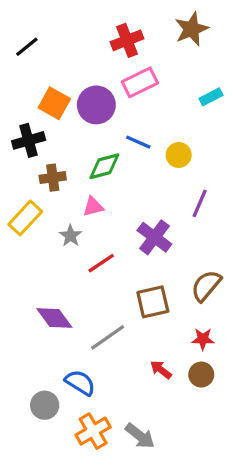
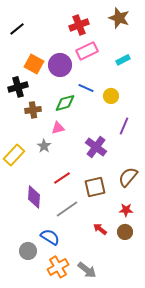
brown star: (192, 29) -> (119, 18), turned -30
cyan rectangle: (211, 97) -> (123, 60), moved
yellow rectangle: (25, 218) -> (14, 155), moved
red line: (101, 263) -> (62, 178), moved
purple diamond: (54, 318) -> (34, 197), turned 40

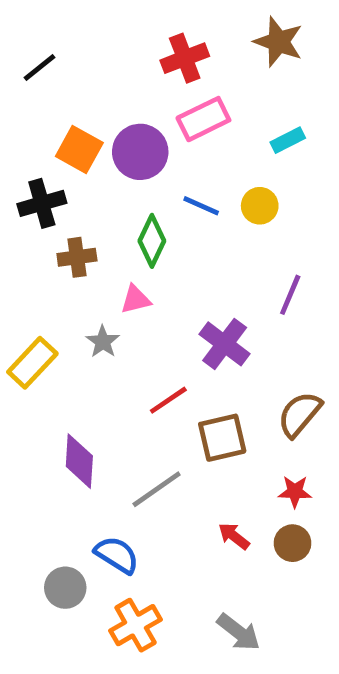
yellow circle: (111, 96) -> (260, 206), moved
green diamond: (65, 103) -> (152, 241), turned -50
red line: (62, 178) -> (168, 400), moved
gray arrow: (87, 270) -> (239, 632), moved

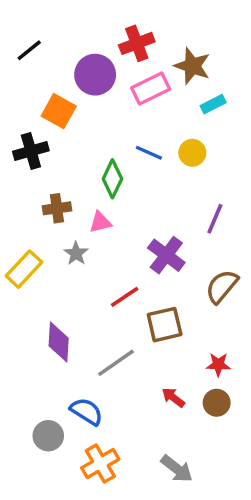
brown star: (278, 42) -> (192, 66), moved
purple circle: (140, 152) -> (95, 75), moved
brown cross: (77, 257) -> (57, 208), moved
brown semicircle: (300, 414) -> (222, 286), moved

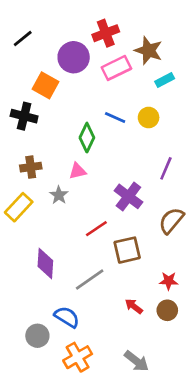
black cross: (31, 151) -> (24, 116), turned 30
brown cross: (57, 208) -> (31, 167), moved

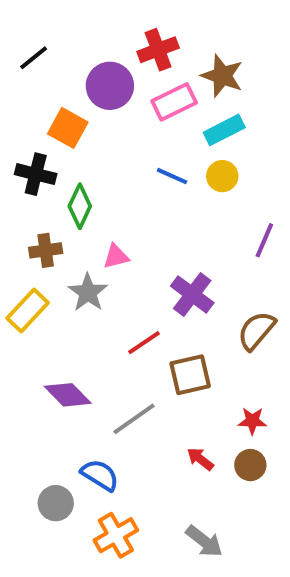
cyan rectangle: (165, 80) -> (224, 130), moved, size x1.4
green diamond: (87, 138) -> (80, 206), moved
purple line: (166, 168) -> (264, 240), moved
gray star: (59, 195) -> (88, 292), size x1.4
purple diamond: (45, 263) -> (68, 395), turned -48

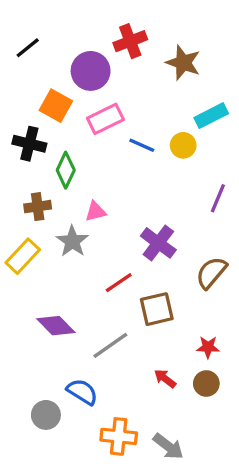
pink rectangle: (174, 102) -> (105, 119), moved
cyan rectangle: (224, 130) -> (211, 116), moved
orange cross: (116, 535) -> (119, 436), moved, turned 36

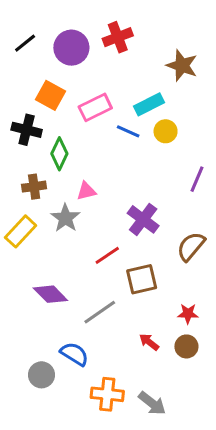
brown star: (183, 63) -> (182, 66), moved
purple circle: (91, 71) -> (71, 48), moved
cyan rectangle: (211, 116) -> (149, 104), moved

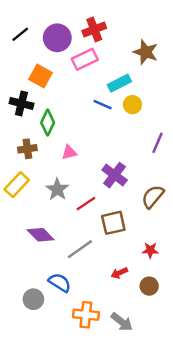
pink rectangle: (95, 107) -> (85, 59), moved
gray star: (65, 218) -> (57, 189), moved
red arrow: (149, 342) -> (119, 273), turned -63
brown circle: (186, 346) -> (149, 286), moved

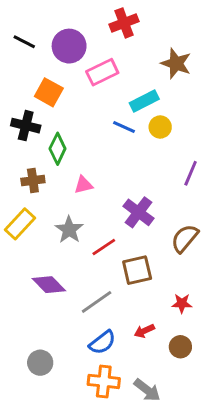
red cross: (94, 29) -> (124, 23), moved
black line: (20, 34) -> (24, 42), turned 66
blue semicircle: (60, 282) -> (102, 342), moved, turned 110

